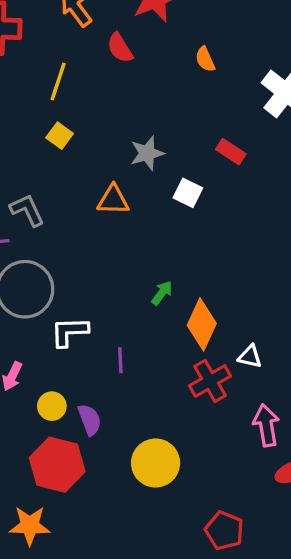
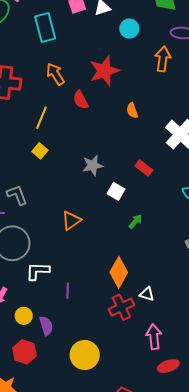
orange triangle: (113, 200) -> (71, 220), moved, turned -40
green arrow: (162, 293) -> (135, 221), moved
red hexagon: (57, 465) -> (24, 352), size x0.7

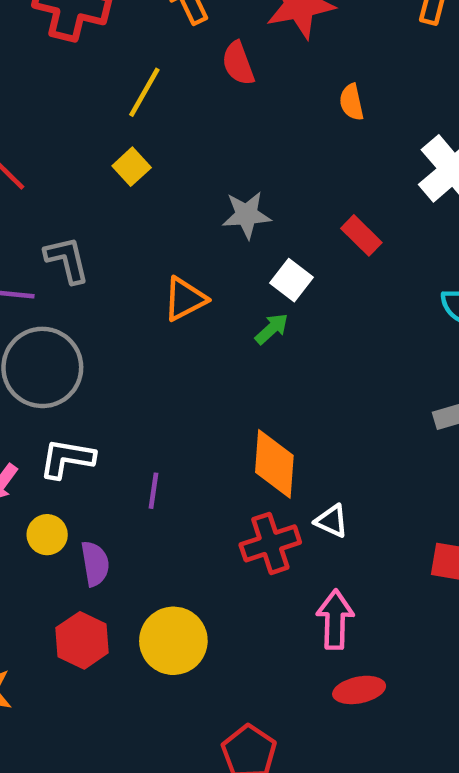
orange triangle: (71, 220) -> (185, 299), moved
green arrow: (135, 221) -> (272, 329), moved
white L-shape: (38, 271) -> (67, 459), moved
orange diamond: (119, 272) -> (274, 464), turned -32
red hexagon: (24, 352) -> (82, 640), moved

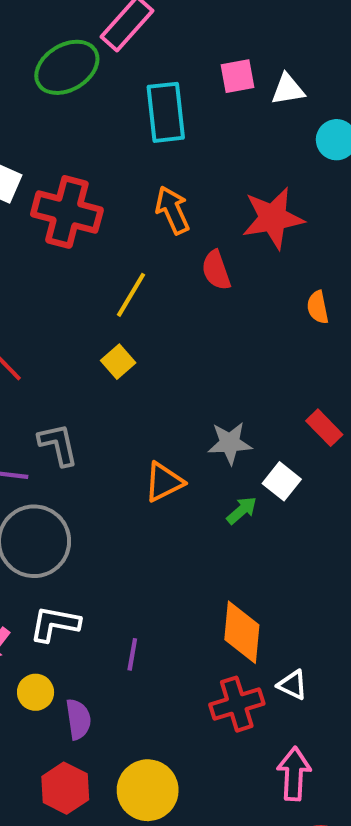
gray star: (247, 215) -> (230, 443), moved
white square: (292, 280) -> (282, 481), moved

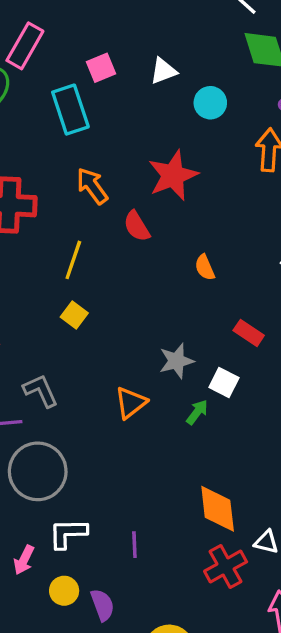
pink square: (237, 76) -> (101, 68), moved
orange semicircle: (318, 307) -> (205, 267), moved

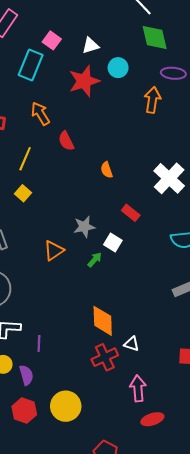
pink square: (101, 68) -> (52, 40), turned -36
cyan rectangle: (70, 110) -> (31, 65), turned 36
red star: (173, 175) -> (84, 81), moved
purple line: (134, 545) -> (39, 344), moved

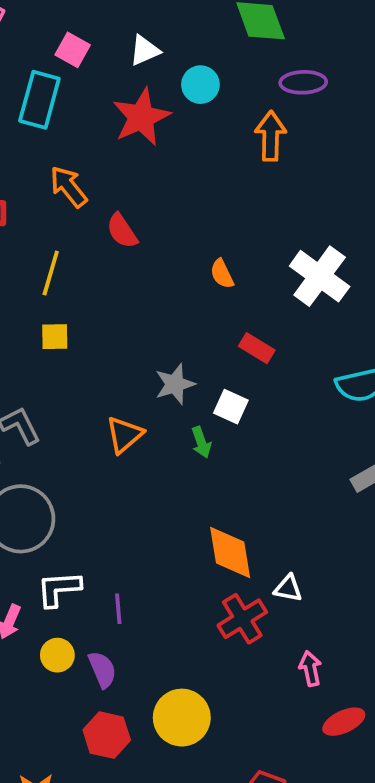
orange semicircle: (107, 170) -> (222, 274), moved
yellow square: (23, 193) -> (55, 337), turned -35
green arrow: (95, 260) -> (201, 442), turned 126
pink arrow: (138, 388) -> (310, 668), size x0.7

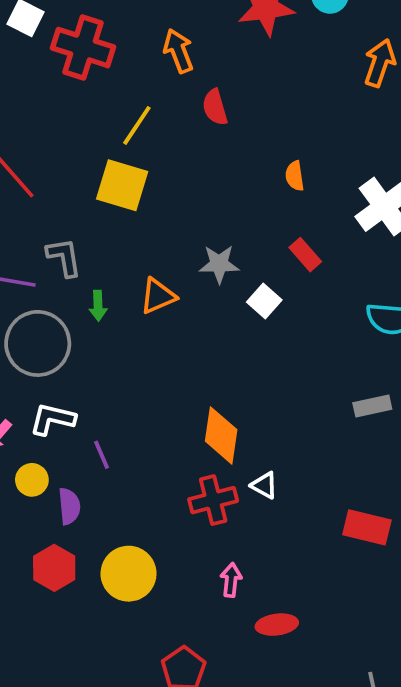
yellow square: (55, 337) -> (122, 185), size x1.8
green arrow: (201, 442) -> (98, 306), moved
purple line: (118, 609) -> (102, 455), turned -36
pink arrow: (310, 668) -> (231, 580), moved

